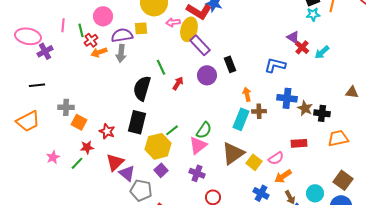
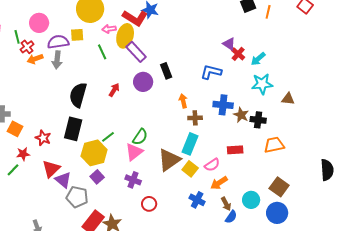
cyan star: (313, 14) -> (262, 84), moved, size x1.5
green line: (161, 67) -> (102, 52), moved
cyan rectangle: (241, 119) -> (190, 144), moved

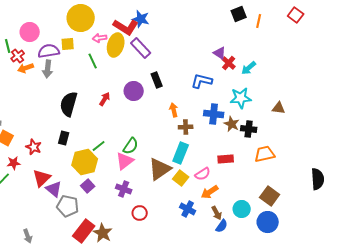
purple rectangle: (136, 52) -> (141, 48), moved
cyan star: (262, 84) -> (241, 98), moved
black rectangle: (73, 129) -> (64, 138), size x0.6

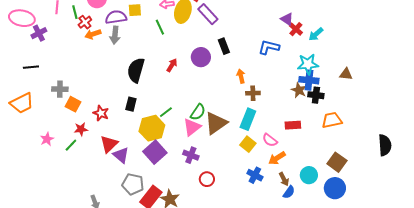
blue cross: (214, 114) -> (309, 80), moved
brown triangle: (160, 169) -> (216, 123), moved
pink semicircle: (203, 174) -> (270, 140), turned 70
purple square: (88, 186) -> (155, 152), size x1.6
gray pentagon: (68, 206) -> (133, 184), moved

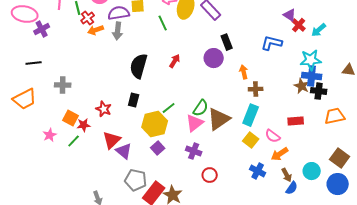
purple circle: (201, 57) -> (214, 58), moved
orange square: (73, 104) -> (71, 118), moved
purple square: (155, 152) -> (158, 148), size x0.6

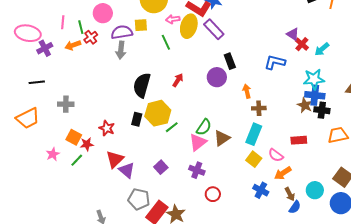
orange arrow: (96, 30) -> (73, 45), moved
brown triangle: (219, 119) -> (222, 138), size x0.7
yellow hexagon: (155, 124) -> (158, 113), moved

